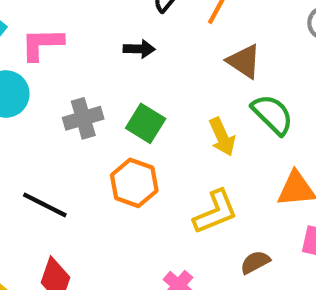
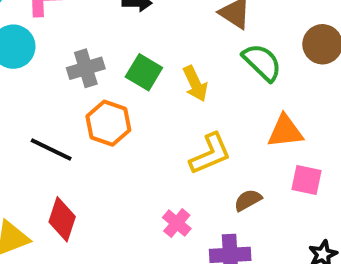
yellow arrow: (222, 137) -> (195, 84), moved
orange hexagon: (134, 183) -> (108, 123), moved

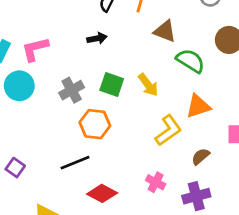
orange triangle: (285, 131) -> (198, 106), moved
black line: (51, 149) -> (75, 163), moved, turned -36
red diamond: (62, 219) -> (102, 193), moved, turned -68

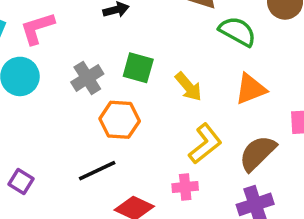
yellow arrow: (148, 85) -> (188, 87), moved
yellow L-shape: (168, 130) -> (205, 144), moved
brown semicircle: (201, 156) -> (258, 153), size x1.6
pink cross: (156, 182) -> (185, 187), moved, turned -30

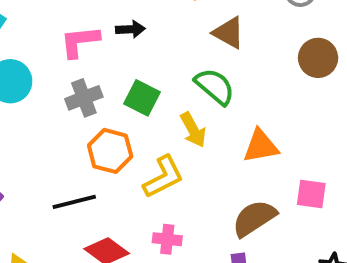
pink L-shape: (37, 28) -> (80, 42), moved
green semicircle: (237, 31) -> (215, 86), moved
yellow L-shape: (205, 144) -> (163, 177), moved

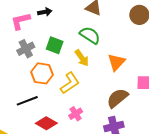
orange triangle: (261, 146) -> (116, 62), turned -30
pink cross: (167, 239) -> (76, 114), turned -32

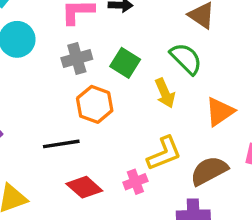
yellow L-shape: (70, 83) -> (164, 153), moved

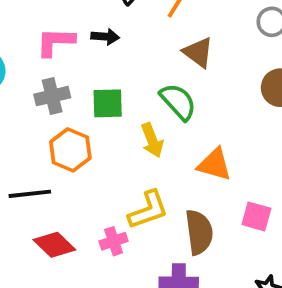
green square: (125, 63) -> (108, 103), turned -36
orange triangle: (220, 112) -> (214, 164), turned 48
brown semicircle: (209, 171) -> (199, 232), turned 108

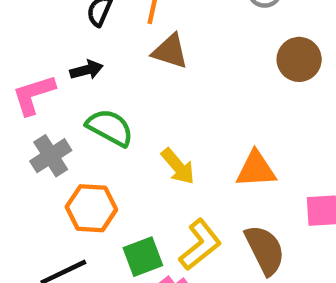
brown triangle: (198, 52) -> (170, 51), moved
green semicircle: (178, 102) -> (110, 128), moved
green square: (108, 103) -> (143, 257), moved

